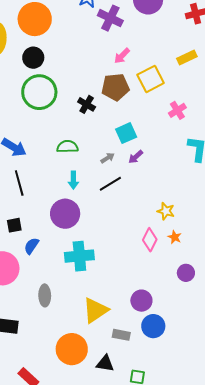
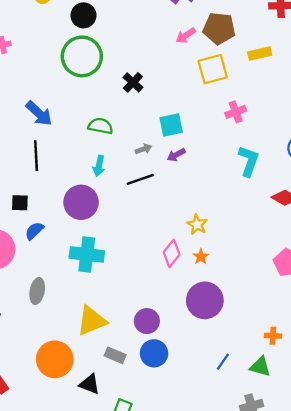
brown pentagon: (115, 87) -> (219, 28), moved
purple circle: (186, 273) -> (205, 300), size x1.8

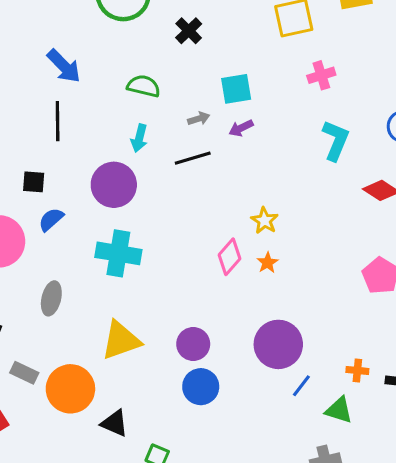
purple circle: (205, 300) -> (278, 344), moved
gray rectangle: (115, 355) -> (24, 373), moved
blue line: (223, 362) -> (301, 386), moved

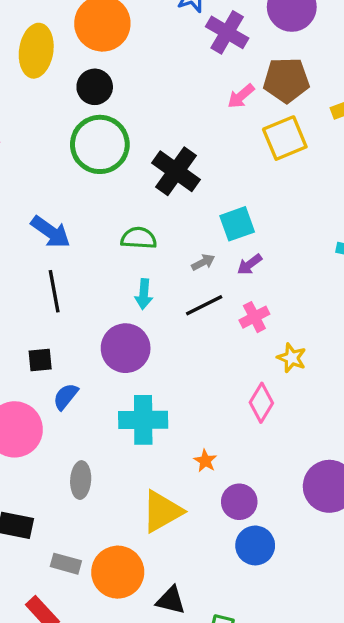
black cross: (189, 31) -> (176, 171), size x1.6
pink cross: (321, 75) -> (254, 317), moved
orange star: (267, 263) -> (205, 461), moved

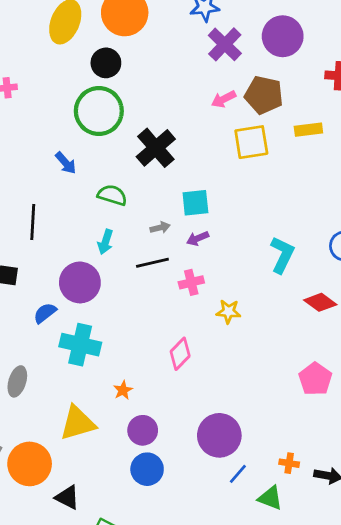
blue arrow: (51, 232) -> (66, 163), moved, size x0.7
yellow star: (292, 358) -> (228, 311), moved, turned -30
blue semicircle: (66, 397) -> (45, 313), moved

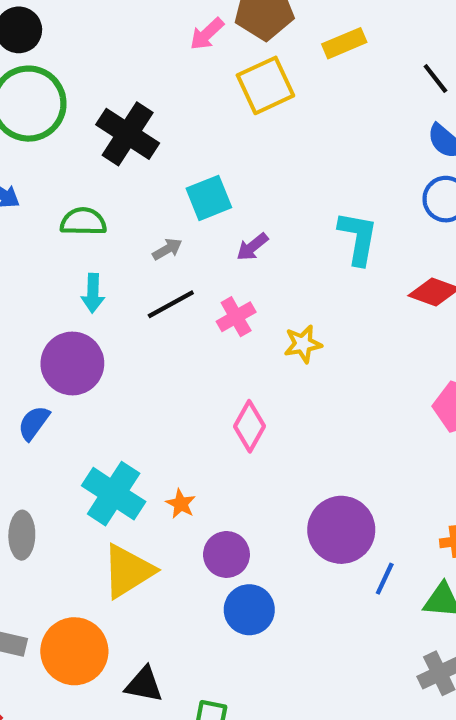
purple arrow: (198, 238) -> (252, 247), moved
cyan cross: (80, 345) -> (114, 494), moved, turned 36

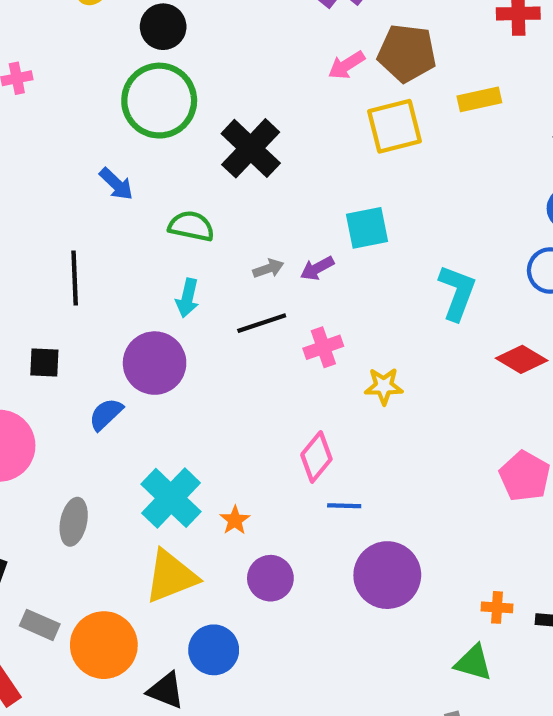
cyan square: (209, 198) -> (367, 228), moved
purple arrow: (252, 247) -> (317, 268), moved
blue line: (385, 579) -> (344, 506), moved, turned 56
blue circle: (249, 610) -> (214, 650), moved

